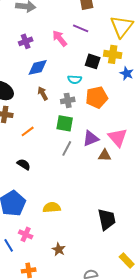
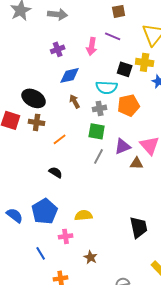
pink arrow: (60, 38) -> (92, 46), turned -132
cyan semicircle: (75, 79) -> (107, 87), size x1.5
pink cross: (26, 234) -> (66, 236), moved, turned -32

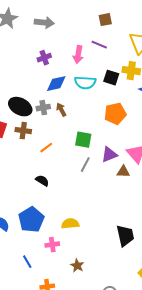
cyan semicircle: (107, 87) -> (85, 83), moved
gray cross: (100, 108) -> (43, 108), moved

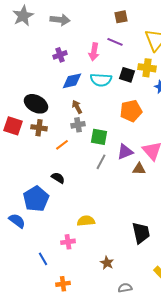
gray cross: (43, 108) -> (78, 125), moved
blue pentagon: (31, 220) -> (36, 199), moved
brown star: (77, 266) -> (107, 263), moved

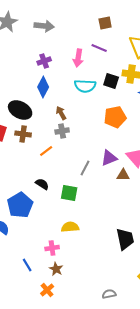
blue diamond: (72, 81) -> (43, 87), moved, turned -50
green square: (99, 137) -> (69, 193), moved
brown star: (107, 263) -> (56, 269), moved
orange cross: (63, 284) -> (47, 290), turned -32

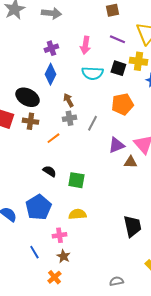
purple line: (99, 48) -> (117, 39), moved
gray line: (85, 168) -> (92, 123), moved
blue pentagon: (20, 205) -> (38, 207), moved

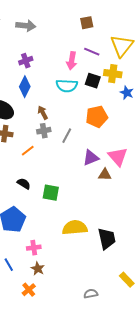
pink arrow: (85, 45) -> (72, 61), moved
yellow semicircle: (77, 214) -> (75, 228), moved, size x1.4

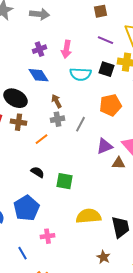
pink arrow: (72, 61) -> (66, 49), moved
blue diamond: (25, 87) -> (38, 75), turned -60
brown star: (38, 269) -> (104, 257), moved

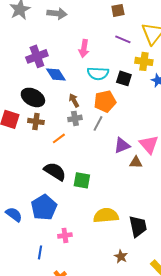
purple cross: (40, 49) -> (37, 56), moved, size x1.5
black square: (106, 69) -> (124, 78), moved
orange pentagon: (110, 105) -> (105, 101), moved
black semicircle: (38, 172) -> (55, 171), size x1.6
blue line: (22, 253) -> (40, 252), turned 40

